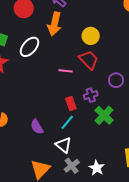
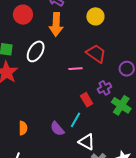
yellow circle: (91, 36) -> (95, 16), moved
cyan line: (67, 122) -> (75, 120), moved

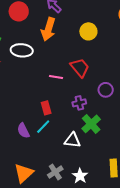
white ellipse: (36, 51) -> (22, 50), turned 50
red rectangle: (87, 100) -> (46, 108), moved
white triangle: (87, 142) -> (72, 140), moved, turned -36

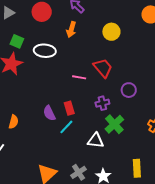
orange arrow: (48, 29) -> (71, 30), size x0.7
purple semicircle: (23, 131) -> (49, 113), moved

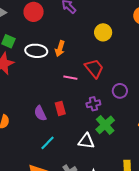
orange arrow: (71, 30) -> (60, 49), moved
cyan line: (66, 127) -> (48, 143), moved

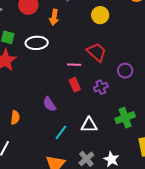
orange arrow: (60, 49) -> (54, 17), moved
red rectangle: (60, 108) -> (75, 85), moved
green cross: (105, 125) -> (125, 118), moved, turned 30
white triangle: (86, 141) -> (89, 125), moved

